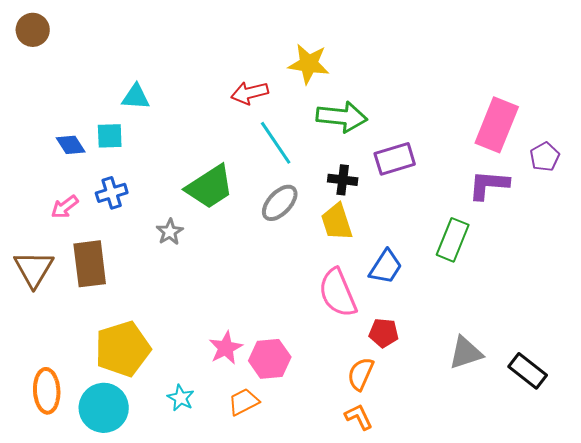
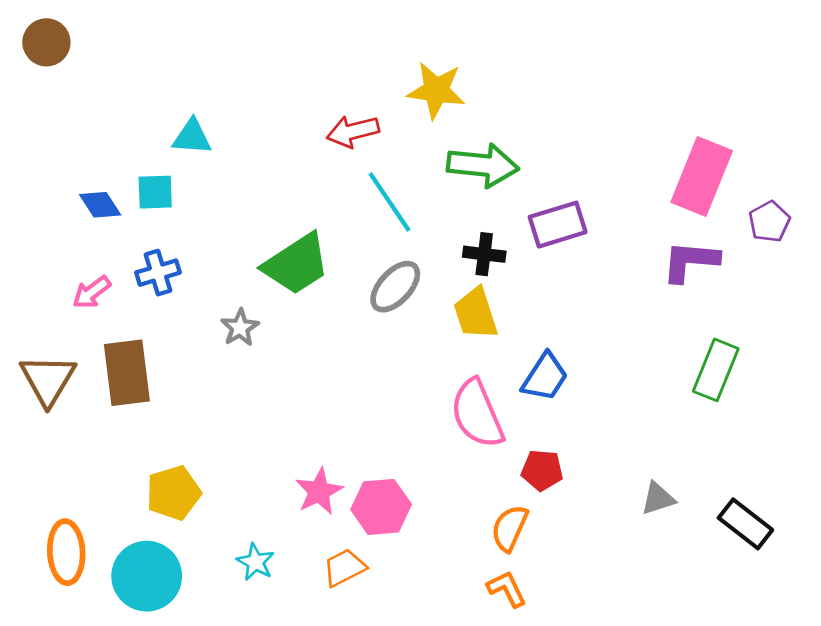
green rectangle: (453, 240) -> (716, 370), moved
yellow pentagon: (123, 349) -> (174, 493), size x0.7
gray triangle: (466, 353) -> (658, 498), size x0.7

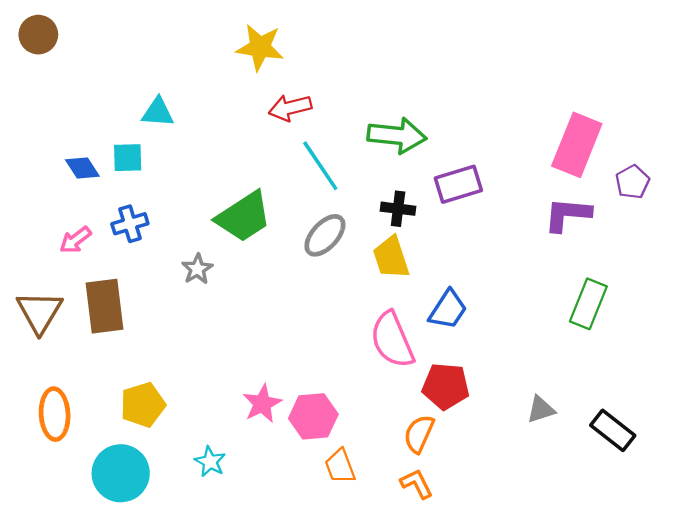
yellow star: (436, 90) -> (260, 47), moved
red pentagon: (542, 470) -> (446, 386), size x1.4
orange ellipse: (66, 552) -> (55, 414), moved
orange trapezoid: (344, 568) -> (340, 466), moved, turned -84

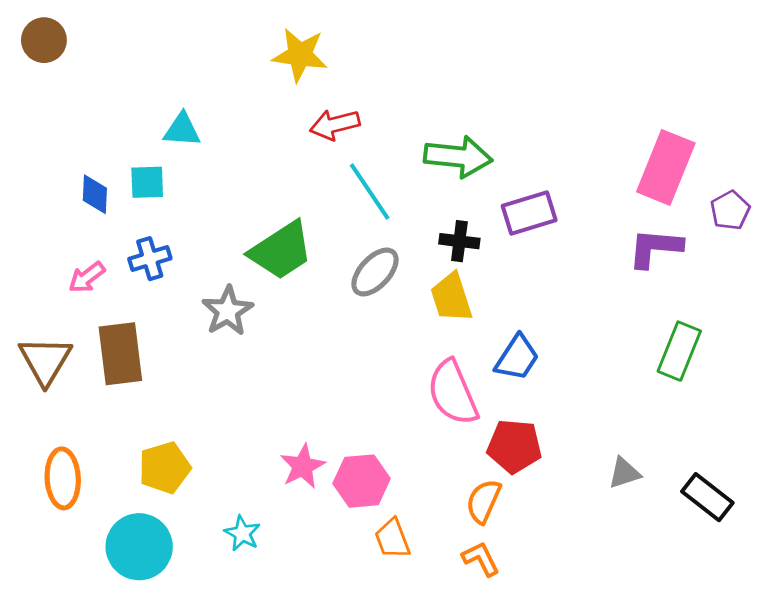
blue diamond: (82, 168) -> (95, 194), turned 36
gray star: (197, 269) -> (228, 311), size x1.4

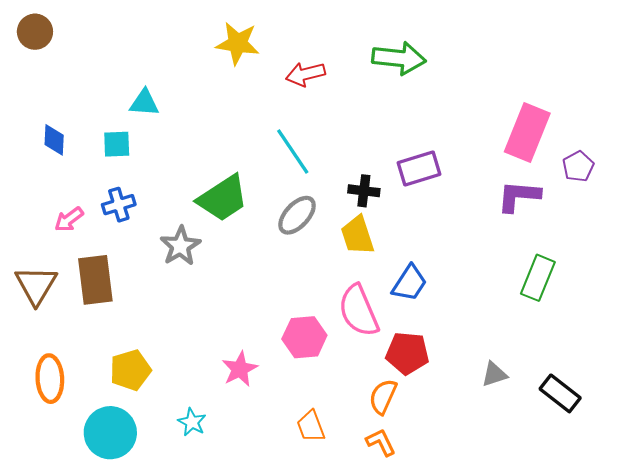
red arrow: (335, 125) -> (306, 74), moved
green arrow: (458, 157) -> (399, 58), moved
blue diamond: (95, 194) -> (54, 140), moved
pink hexagon: (362, 481) -> (304, 337), moved

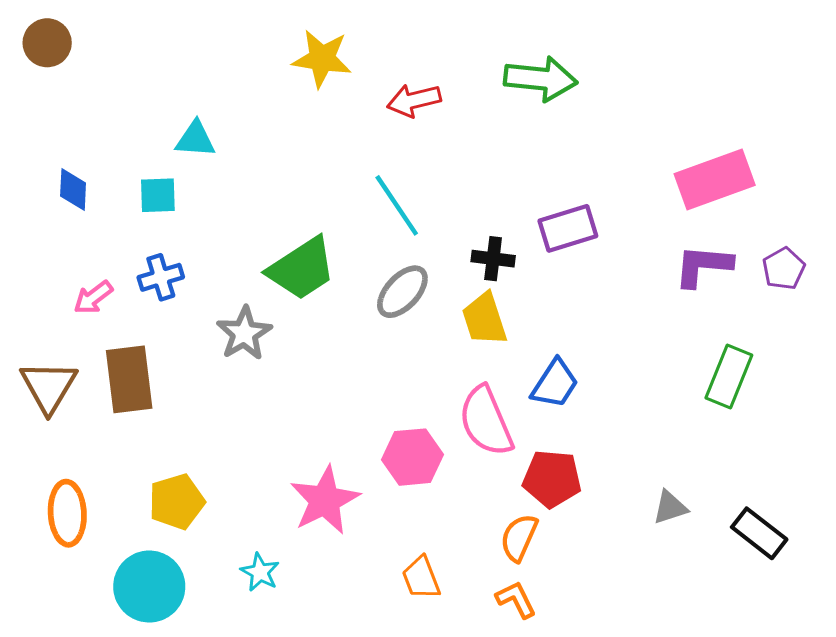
pink rectangle: (527, 132) -> (715, 179), turned 48
purple pentagon: (578, 166) -> (784, 269), moved
pink star: (240, 369) -> (325, 500), size x1.4

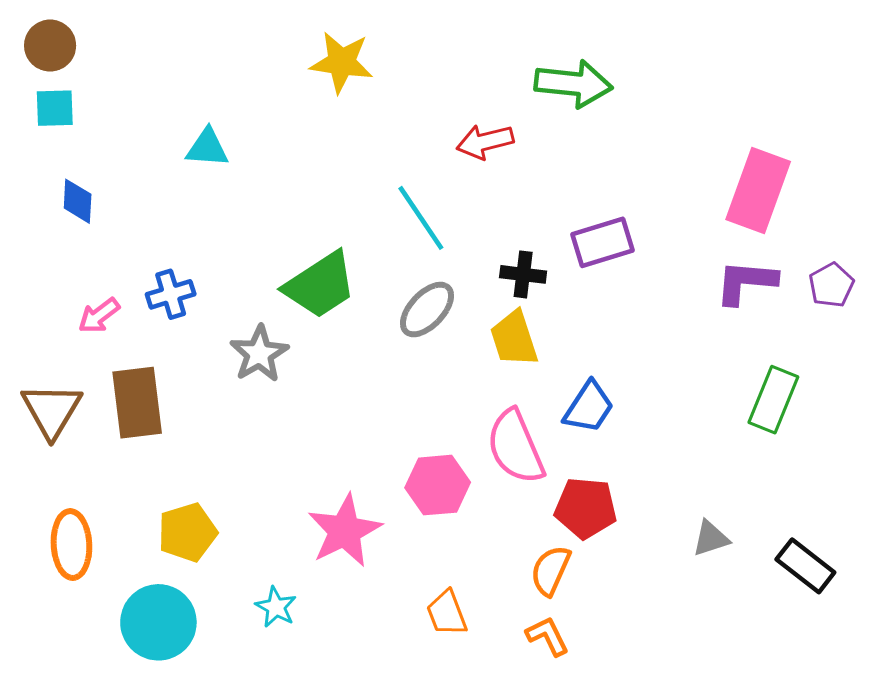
red arrow: (414, 100) -> (485, 142), moved
pink rectangle: (715, 179) -> (758, 191), turned -50
cyan square: (158, 195) -> (55, 108), moved

